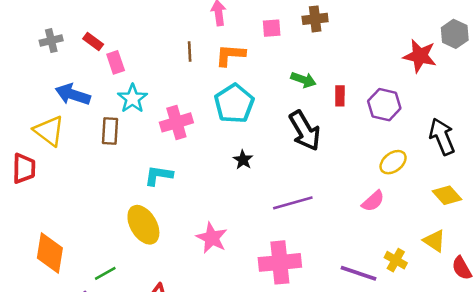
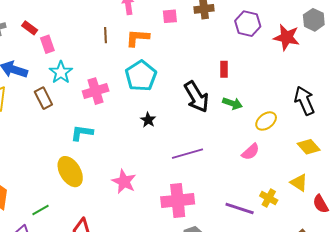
green arrow: (303, 80) -> (232, 103), moved
purple hexagon: (384, 105) -> (248, 24), moved
brown rectangle: (110, 131) -> (43, 98), turned -30

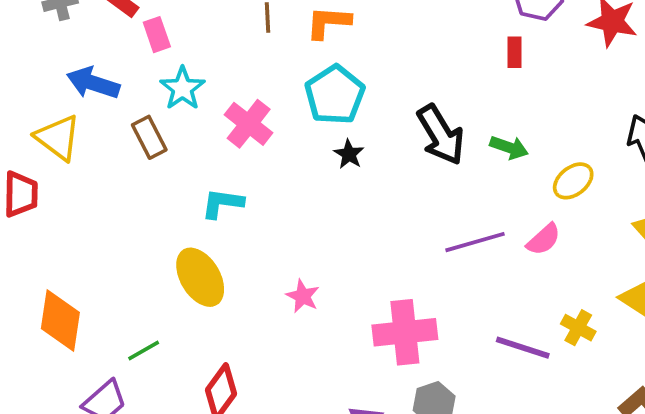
red rectangle: (224, 69) -> (515, 52), moved
pink cross: (96, 91) -> (249, 124), turned -35
black star: (148, 120) -> (349, 154), moved
purple line: (187, 154) -> (475, 242), moved
pink star: (124, 182) -> (303, 296), size x0.7

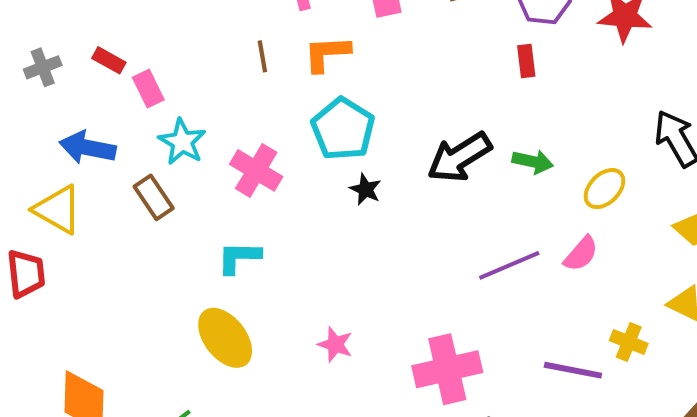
black arrow: (441, 135) -> (459, 157), turned 96

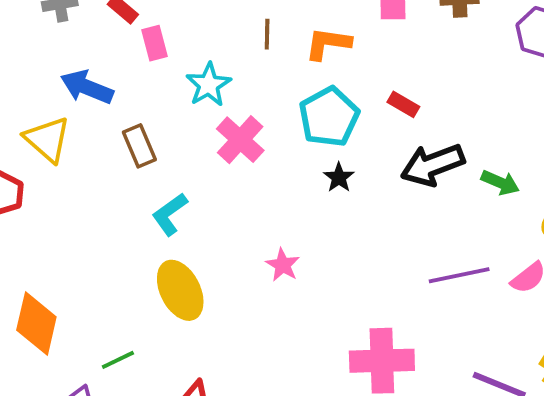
red rectangle: (526, 61) -> (403, 104), moved, turned -64
cyan star: (182, 142) -> (209, 85), moved
cyan L-shape: (239, 257) -> (170, 214), moved, turned -48
pink star: (335, 344) -> (283, 265), moved

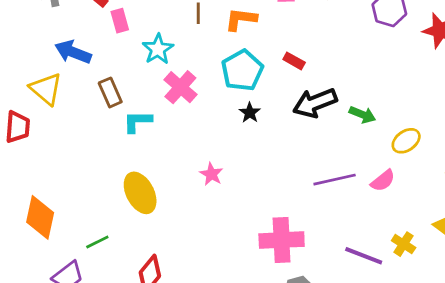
cyan L-shape: (170, 214) -> (138, 121), moved, turned 36

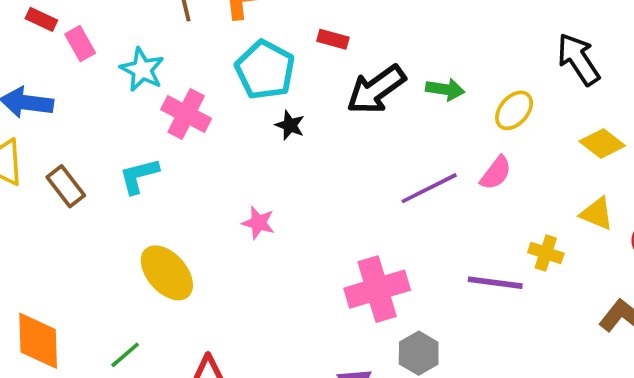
brown rectangle: (110, 92) -> (66, 186), moved

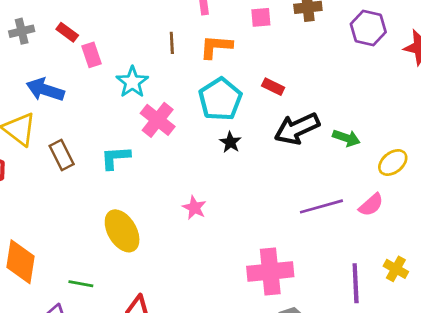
purple line: (495, 283) -> (356, 283), turned 69
green line: (125, 355) -> (81, 284), turned 40

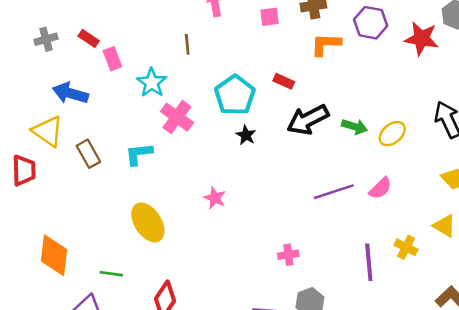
orange L-shape: (216, 47) -> (326, 44), moved
yellow ellipse: (393, 163) -> (392, 134), moved
pink cross: (270, 272) -> (288, 255), size x0.5

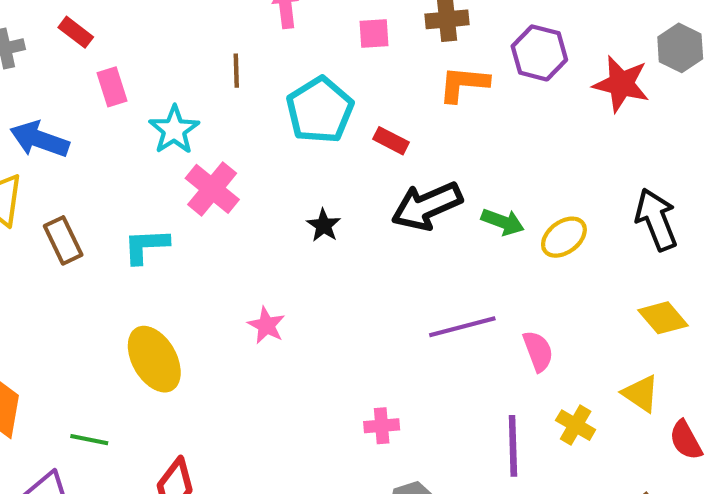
red rectangle: (89, 38) -> (76, 32), moved
cyan pentagon: (235, 95) -> (320, 110), moved
pink semicircle: (380, 188) -> (538, 351), moved, turned -70

